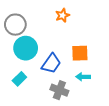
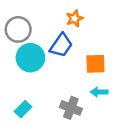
blue trapezoid: (51, 63) -> (61, 45), moved
cyan rectangle: (19, 79) -> (23, 109), moved

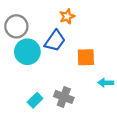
cyan arrow: (99, 92) -> (106, 83), moved
cyan rectangle: (23, 109) -> (35, 100), moved

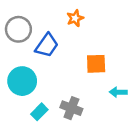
blue trapezoid: (55, 41) -> (47, 45), moved
cyan circle: (27, 52) -> (22, 81), moved

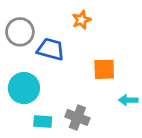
blue trapezoid: (47, 45) -> (51, 49), turned -110
cyan rectangle: (39, 112) -> (43, 121), turned 49

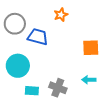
orange square: (104, 69) -> (91, 48), moved
cyan arrow: (128, 100) -> (89, 80), moved

